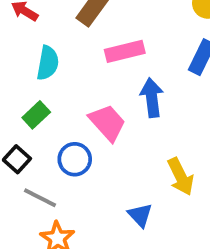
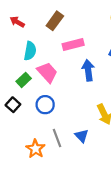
pink trapezoid: (107, 123) -> (47, 72), moved
gray line: (40, 198) -> (57, 138), moved, turned 42

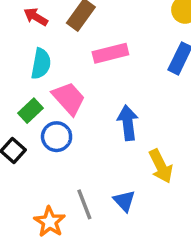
red arrow: (17, 22) -> (36, 17), moved
blue arrow: (88, 70) -> (128, 123), moved
blue circle: (45, 105) -> (57, 137), moved

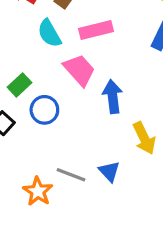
cyan semicircle: (41, 64) -> (49, 33), moved, turned 140
pink trapezoid: (69, 98) -> (79, 70), moved
gray line: (84, 204) -> (71, 175), turned -48

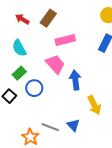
cyan semicircle: (49, 33) -> (19, 48), moved

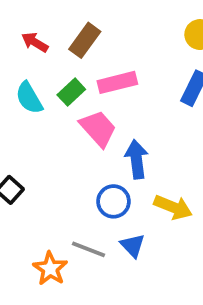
green rectangle: (19, 73) -> (71, 92), moved
blue circle: (34, 88) -> (113, 201), moved
yellow arrow: (94, 105) -> (173, 207), turned -42

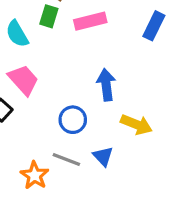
green rectangle: (71, 92) -> (49, 16), moved, turned -30
pink trapezoid: (98, 129) -> (23, 80), moved
blue circle: (113, 201) -> (73, 120), moved

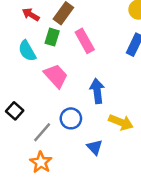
pink rectangle: (90, 21) -> (85, 41), turned 75
pink trapezoid: (23, 80) -> (56, 76), moved
gray line: (66, 159) -> (42, 132), moved, turned -70

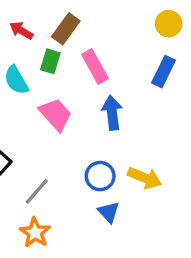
blue arrow: (97, 91) -> (112, 113), moved
blue circle: (71, 118) -> (100, 176), moved

